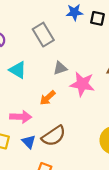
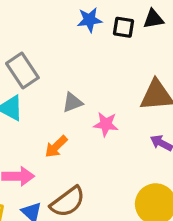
gray rectangle: (43, 35) -> (22, 71), moved
pink star: (82, 84) -> (106, 124), size x0.7

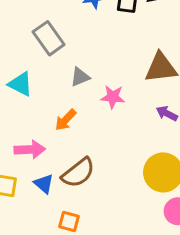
gray rectangle: (22, 71) -> (49, 38), moved

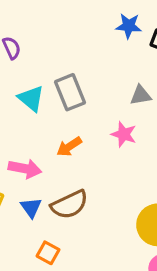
gray rectangle: (49, 38) -> (70, 92), moved
gray triangle: (80, 77) -> (141, 95), moved

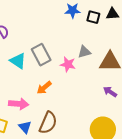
pink star: (124, 134) -> (68, 64), moved
brown semicircle: (69, 205) -> (48, 123), turned -35

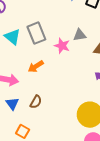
brown semicircle: (48, 123) -> (36, 102), size x0.6

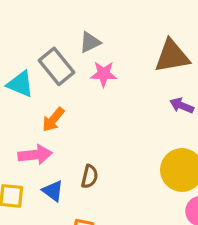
gray triangle: (80, 35) -> (90, 42), moved
orange arrow: (36, 66) -> (53, 120), moved

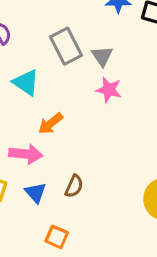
gray triangle: (90, 42) -> (102, 56), turned -50
gray rectangle: (56, 66) -> (66, 46), moved

